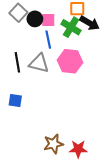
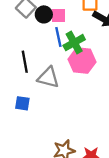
green cross: (71, 27) -> (74, 43), moved, turned 30
gray triangle: (39, 63) -> (48, 77), moved

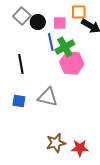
pink square: (58, 16) -> (60, 23), moved
gray triangle: (48, 77) -> (48, 97), moved

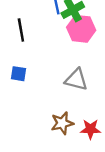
gray triangle: (48, 97) -> (76, 80), moved

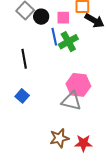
pink hexagon: (81, 29) -> (78, 85), moved
blue square: (19, 74) -> (22, 96), turned 32

